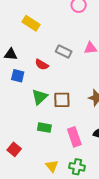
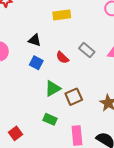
yellow rectangle: (31, 23) -> (62, 15), turned -54
brown square: (62, 100) -> (74, 97), turned -36

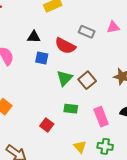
red semicircle: (62, 58) -> (65, 46), size x1.5
red square: (16, 133) -> (47, 125), moved

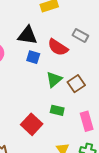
black triangle: (34, 37) -> (27, 35), size x1.5
red square: (47, 125) -> (32, 124), size x1.5

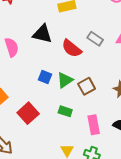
blue square: (33, 57) -> (45, 77), moved
red square: (32, 124) -> (28, 113), moved

